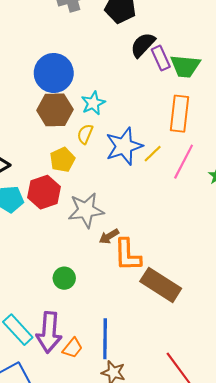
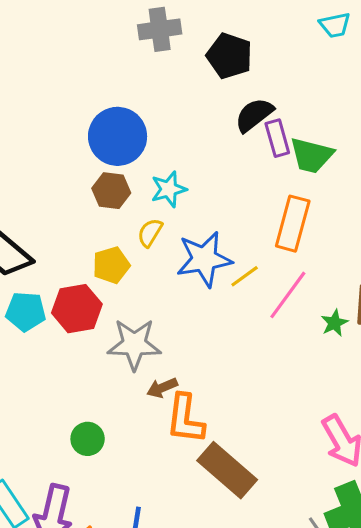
brown hexagon: (55, 110) -> (111, 191), size x0.7

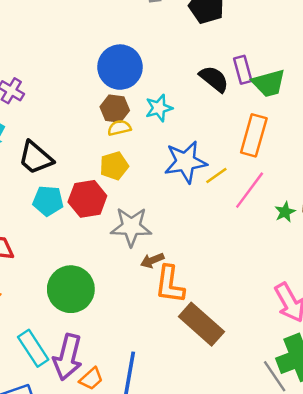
black semicircle: (254, 115) -> (214, 79), moved, turned 76
green trapezoid: (311, 155) -> (269, 83), turned -30
yellow semicircle: (150, 233) -> (119, 128), moved, turned 45
green circle: (88, 439) -> (71, 289), moved, size x1.8

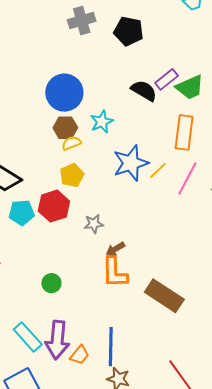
purple rectangle: (243, 70) -> (167, 79), turned 75
gray star: (131, 227) -> (94, 224), size x0.6
orange L-shape: (170, 284) -> (115, 272), moved
green circle: (71, 289) -> (51, 283), size x0.5

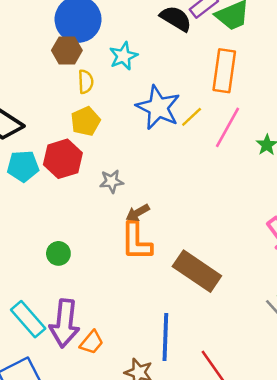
brown hexagon: (65, 128) -> (67, 50), moved
yellow semicircle: (71, 143) -> (86, 82), turned 108
blue star: (131, 163) -> (158, 107), turned -30
blue line: (111, 347) -> (165, 337), moved

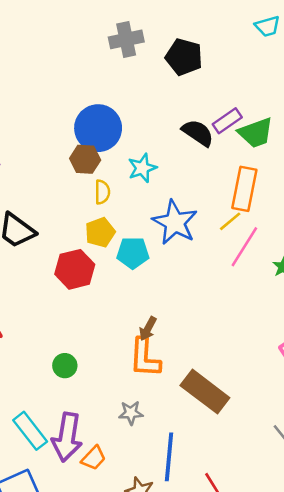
yellow line: (192, 117) -> (230, 221), moved
cyan pentagon: (23, 166) -> (133, 253), moved
gray star: (112, 181) -> (131, 413), moved
brown arrow: (138, 213) -> (148, 329), turned -35

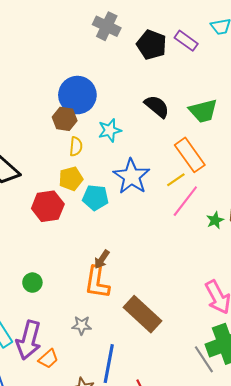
gray cross: (126, 39) -> (107, 26), turned 32
purple rectangle: (227, 121) -> (186, 41), moved, turned 65
orange rectangle: (244, 189) -> (190, 155), turned -52

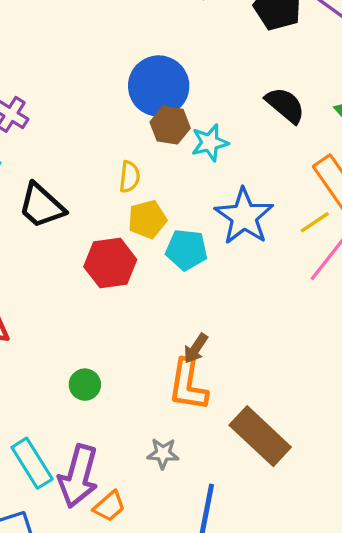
brown hexagon: (65, 119) -> (170, 125), moved
yellow semicircle: (76, 146) -> (130, 177), moved

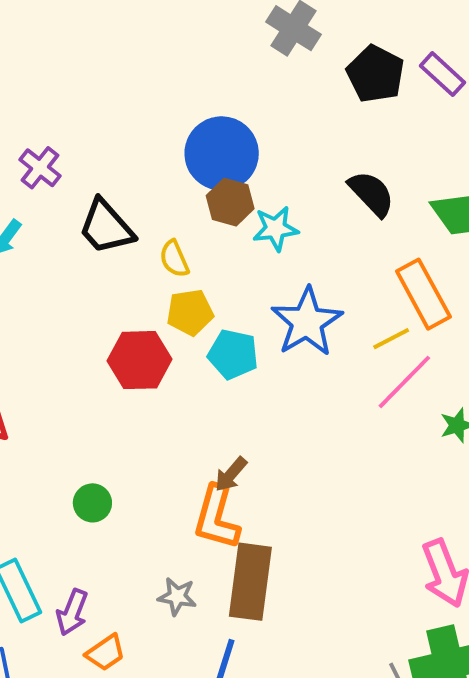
yellow semicircle: (130, 177) -> (174, 259), turned 144
black trapezoid: (41, 206) -> (106, 227), moved
brown rectangle: (260, 436) -> (250, 582), moved, turned 48
purple arrow: (78, 476) -> (72, 612), size x0.6

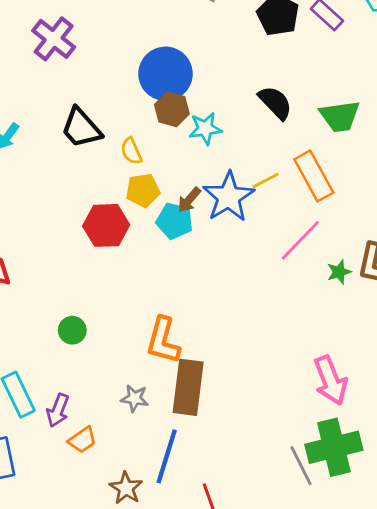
purple cross: (40, 168) -> (54, 39), moved, size x1.4
yellow line: (391, 339) -> (266, 181), moved
brown arrow: (231, 474) -> (189, 200), moved

